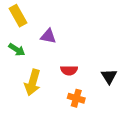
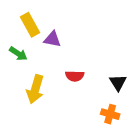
yellow rectangle: (18, 16) -> (30, 25), moved
orange cross: (76, 98) -> (110, 114), moved

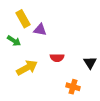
yellow arrow: (35, 89) -> (27, 68), turned -135
orange cross: (110, 114) -> (73, 87), moved

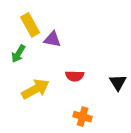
green arrow: (14, 41) -> (18, 54), turned 88
orange cross: (73, 87) -> (83, 117), moved

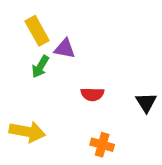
green arrow: (18, 54) -> (40, 67), moved
yellow arrow: (35, 89) -> (27, 132), moved, turned 40

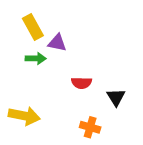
green arrow: (40, 67) -> (36, 59), turned -120
black triangle: (146, 102) -> (116, 97), moved

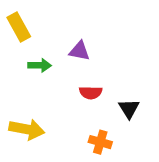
yellow rectangle: (33, 27) -> (19, 27), moved
purple triangle: (57, 43) -> (79, 51), moved

